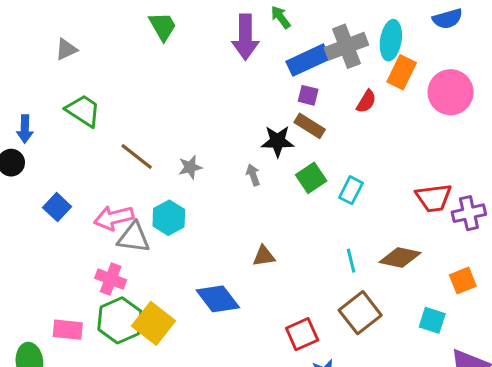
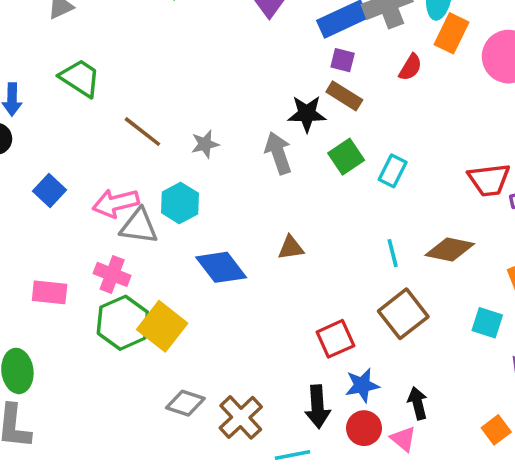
gray arrow: (253, 175) -> (278, 153), size x1.6
blue diamond: (218, 299) -> (221, 267), moved
pink rectangle: (68, 330) -> (50, 292), moved

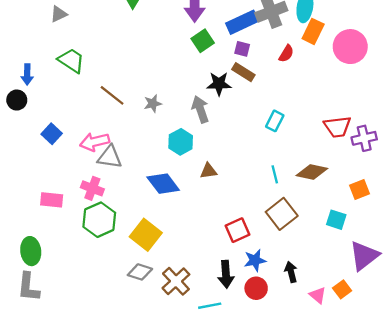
green square: (346, 157) -> (203, 41), moved
cyan hexagon: (180, 203) -> (181, 142), moved
yellow square: (162, 326) -> (146, 235), moved
pink triangle: (403, 439) -> (318, 295), moved

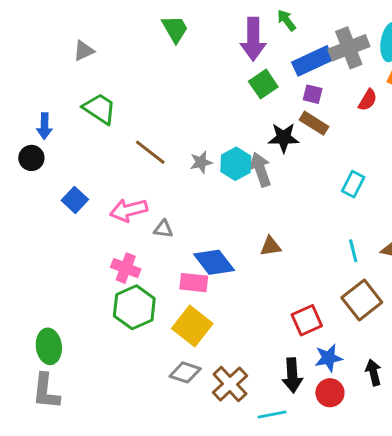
cyan hexagon: (181, 142) -> (236, 164), moved
gray triangle: (110, 157) -> (163, 229), moved, size x0.6
pink rectangle: (52, 200) -> (194, 283), moved

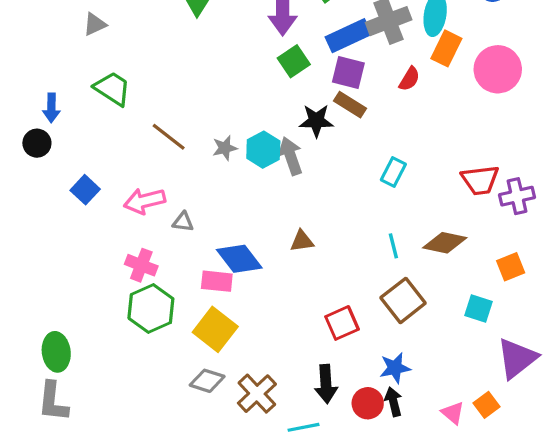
purple square: (313, 94) -> (348, 72), size x1.5
blue star: (329, 358) -> (395, 368), moved
black arrow: (373, 372) -> (393, 402), moved

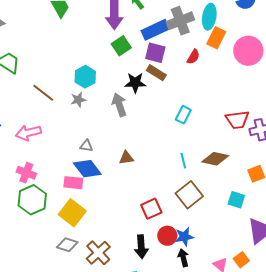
cyan hexagon: (263, 150) -> (85, 77), moved
gray triangle: (183, 222) -> (86, 146), moved
red circle: (368, 403) -> (167, 236), moved

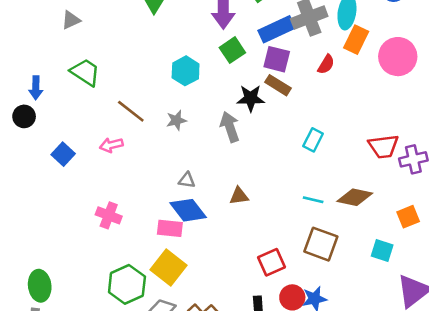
cyan hexagon: (85, 77) -> (186, 71), moved
pink arrow: (28, 133) -> (111, 145), moved, size x0.7
cyan line: (183, 161) -> (313, 200), turned -63
brown square: (189, 195) -> (321, 244), turned -32
green hexagon: (32, 200) -> (127, 284), moved

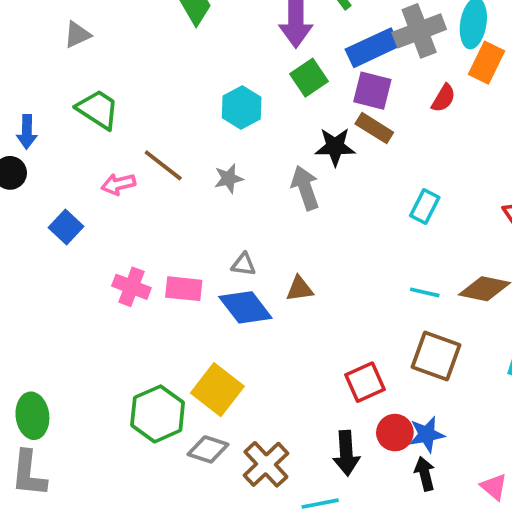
pink arrow: (111, 145) -> (118, 184), moved
brown triangle: (239, 196) -> (300, 289), moved
pink cross: (109, 215) -> (131, 287), moved
pink rectangle: (170, 228) -> (184, 289), moved

